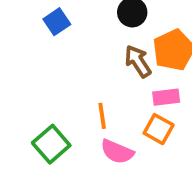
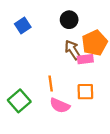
pink rectangle: (166, 97) -> (85, 59), moved
orange square: (159, 129) -> (85, 92), turned -30

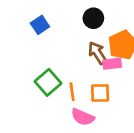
orange square: (85, 92) -> (100, 93), moved
green square: (19, 101) -> (48, 82), moved

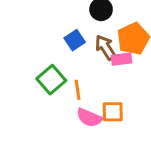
blue square: (40, 25) -> (75, 40), moved
orange square: (100, 93) -> (113, 112), moved

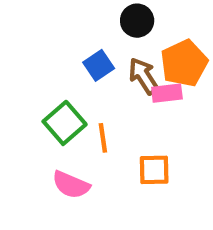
pink semicircle: (89, 118) -> (71, 185), moved

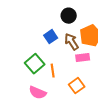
pink rectangle: (167, 93) -> (83, 58), moved
orange square: (154, 170) -> (77, 86), turned -35

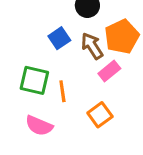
pink rectangle: (83, 58) -> (109, 71), turned -32
green square: (35, 64) -> (34, 80), turned -36

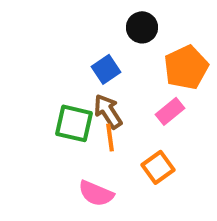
brown arrow: (92, 46) -> (108, 111), moved
pink semicircle: (39, 126) -> (96, 193), moved

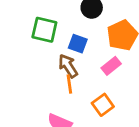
blue square: (106, 69) -> (78, 44), moved, turned -36
green square: (74, 123) -> (44, 30), moved

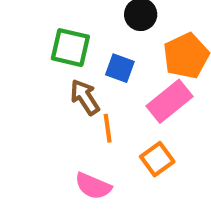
brown arrow: (68, 66) -> (85, 97), moved
pink rectangle: (111, 66) -> (170, 101), size x1.5

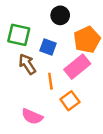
orange line: (108, 128) -> (50, 81), moved

